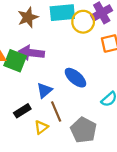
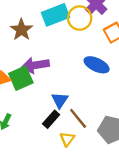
green square: (15, 61) -> (21, 78), turned -30
blue ellipse: (75, 78) -> (97, 65), moved
black rectangle: (22, 111) -> (51, 119), moved

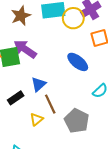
purple arrow: (35, 65) -> (25, 49), turned 30
black rectangle: (51, 119) -> (16, 98), moved

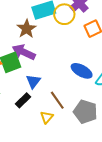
brown star: (21, 16) -> (26, 29), moved
blue ellipse: (78, 62) -> (82, 71), moved
blue triangle: (39, 84) -> (33, 81), moved

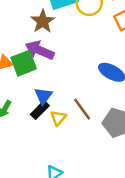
blue triangle: (33, 81) -> (43, 96), moved
yellow triangle: (47, 117) -> (58, 118), moved

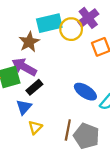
brown line: (82, 109) -> (68, 130), moved, turned 42
black rectangle: (40, 110) -> (34, 87), moved

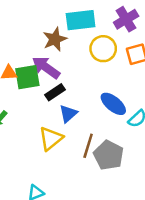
yellow circle: (71, 29) -> (103, 49), moved
blue triangle: (24, 107) -> (68, 114), moved
yellow triangle: (35, 127) -> (51, 139), size x1.5

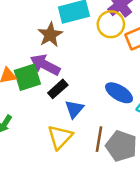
yellow circle: (103, 49) -> (111, 24), moved

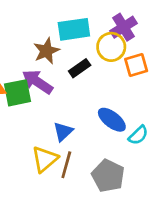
black rectangle: (58, 89) -> (80, 68), moved
brown line: (99, 139) -> (66, 165), moved

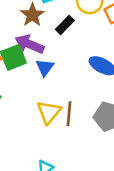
blue triangle: (63, 132) -> (45, 67), moved

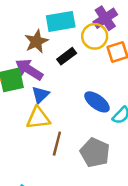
yellow triangle: (49, 112) -> (38, 118), moved, turned 35

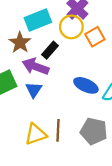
purple arrow: (29, 70) -> (36, 66), moved
yellow triangle: (38, 118) -> (36, 134), moved

